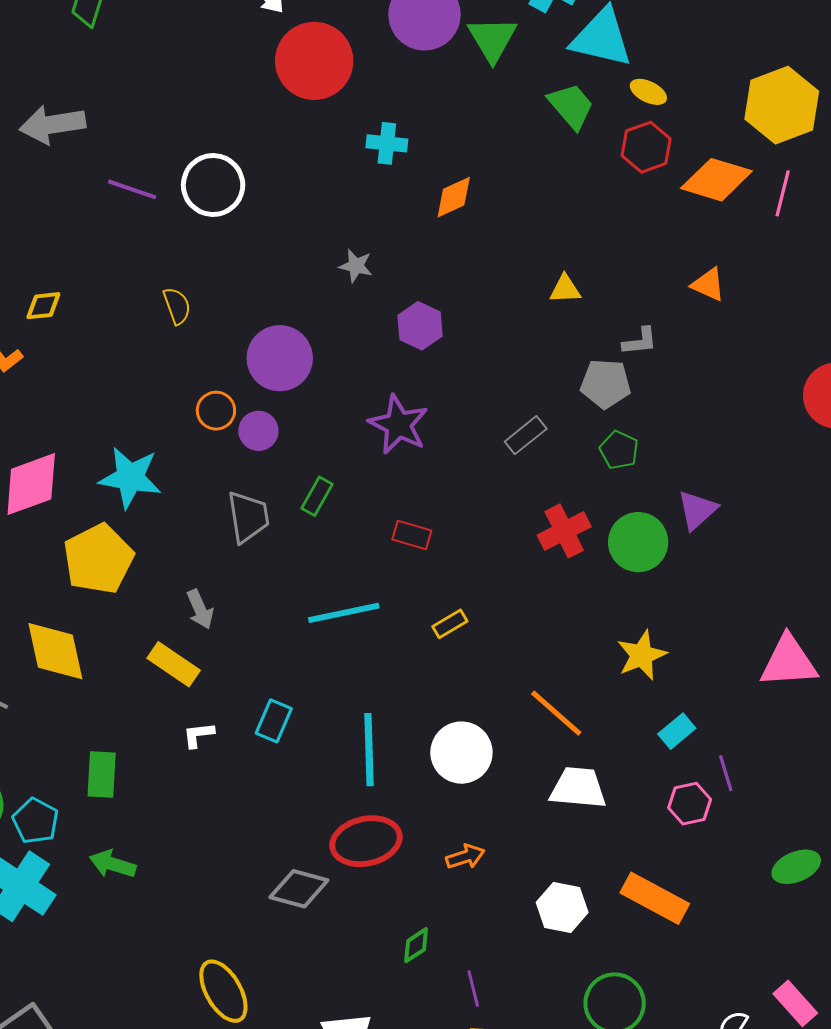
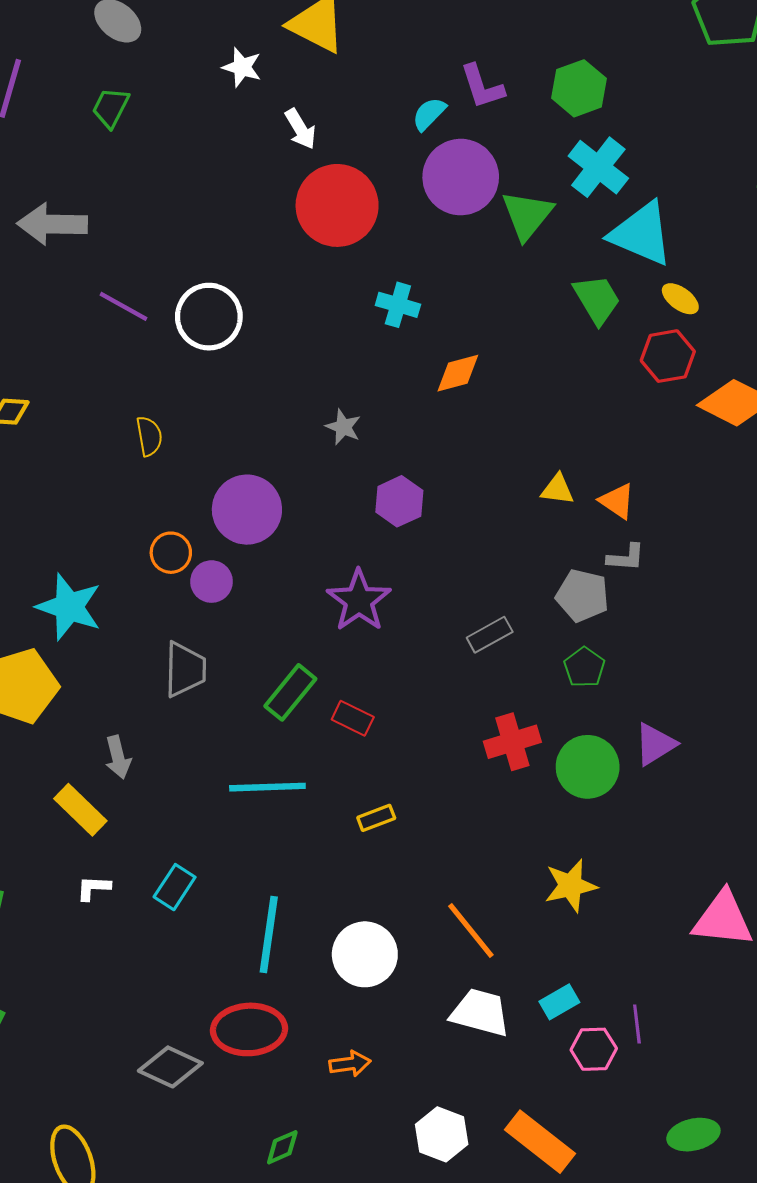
orange triangle: (708, 285) -> (617, 501), moved
green rectangle: (317, 496) -> (290, 692), moved, size x1.4
cyan rectangle: (677, 731) -> (559, 1002), moved

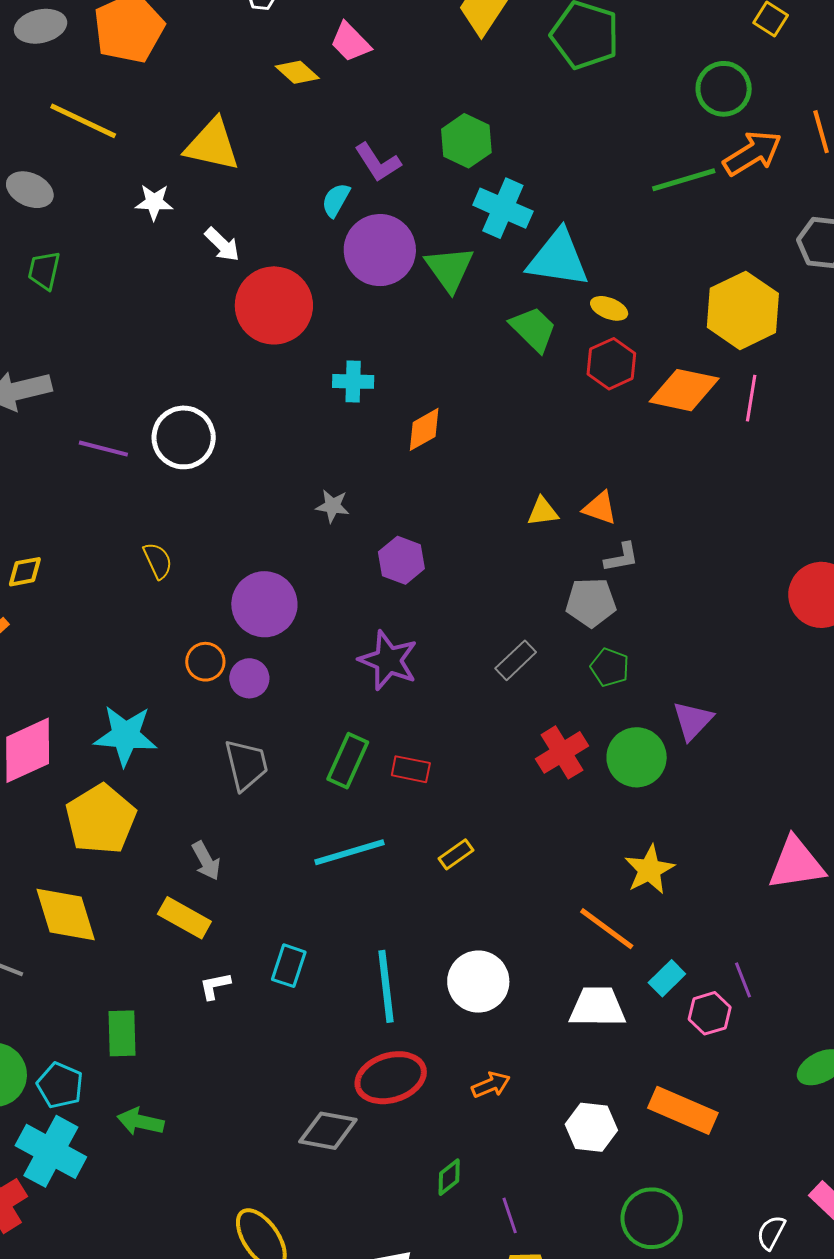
orange line: (471, 930) -> (607, 929), moved

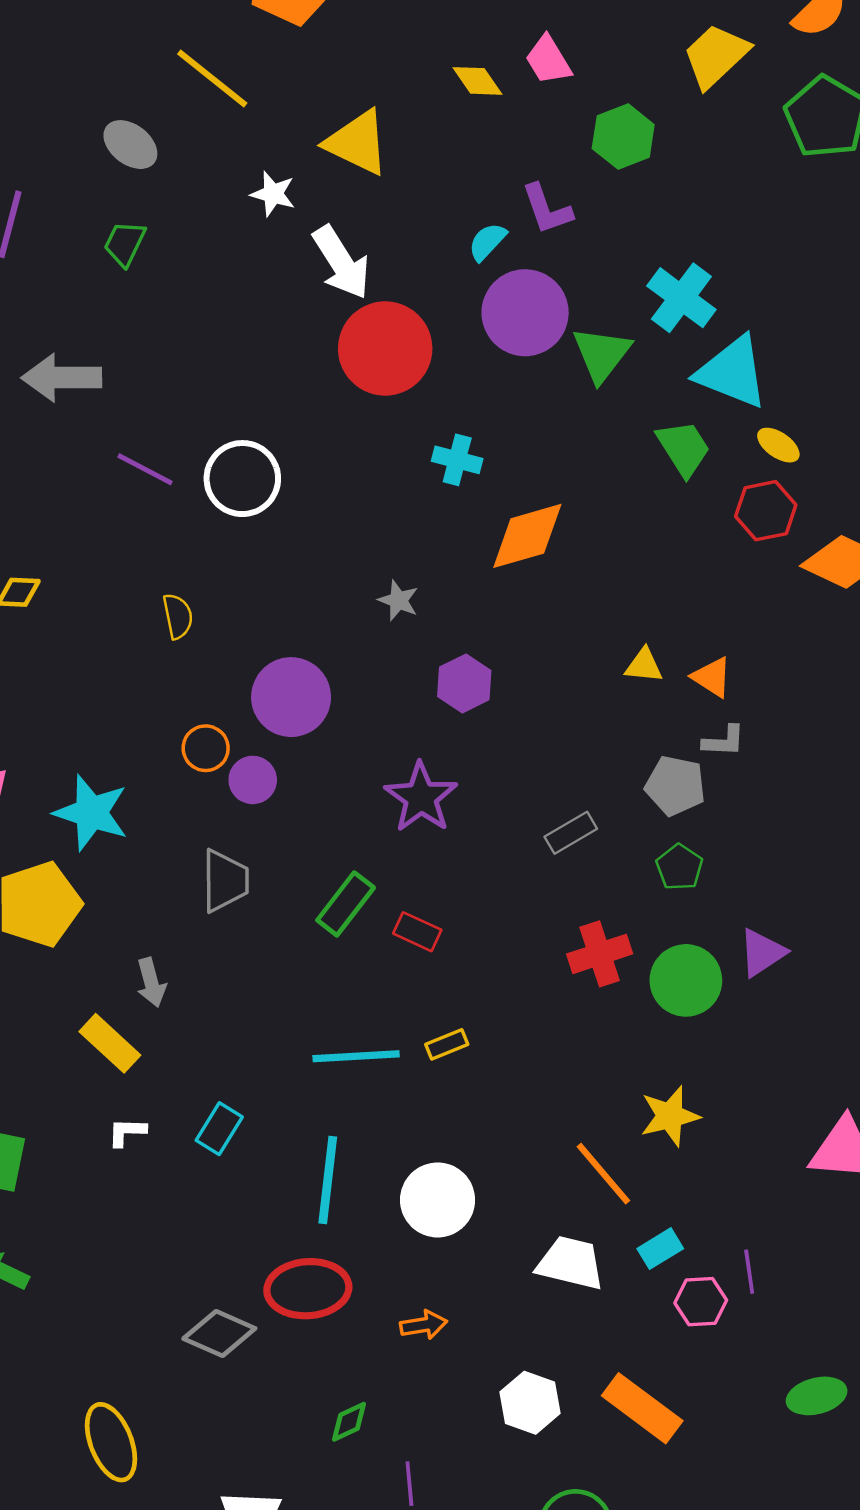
green hexagon: (466, 141) -> (623, 137), moved
white arrow: (222, 245) -> (341, 262), size x1.6
orange diamond: (424, 429) -> (527, 536), size x1.5
cyan line: (350, 852) -> (356, 1056), moved

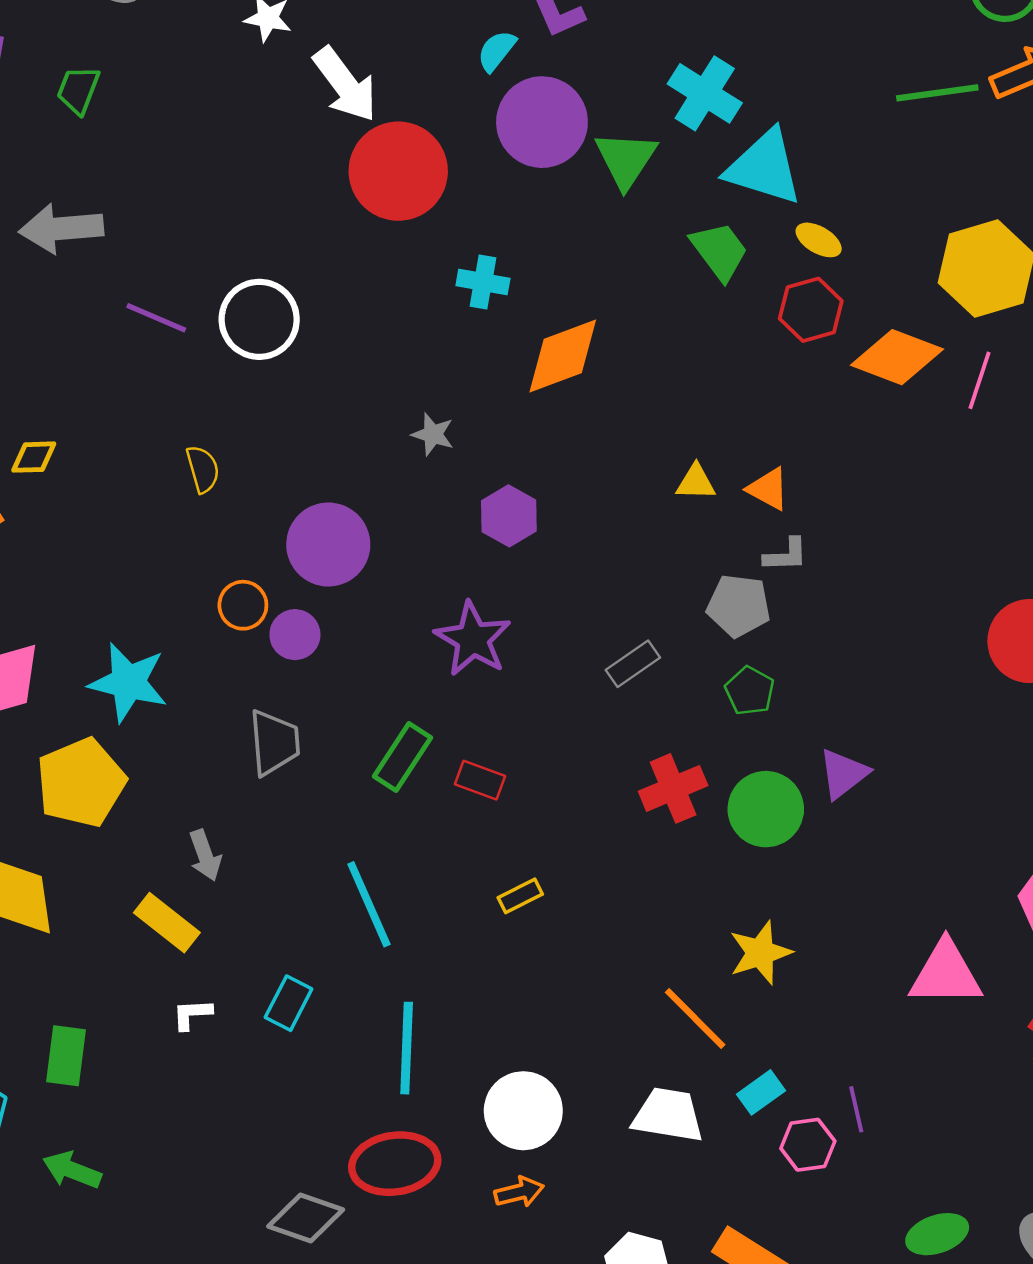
green trapezoid: (125, 243) -> (78, 90), moved
cyan line: (356, 1056) -> (369, 904), moved, turned 74
white circle: (438, 1200) -> (523, 1111), moved

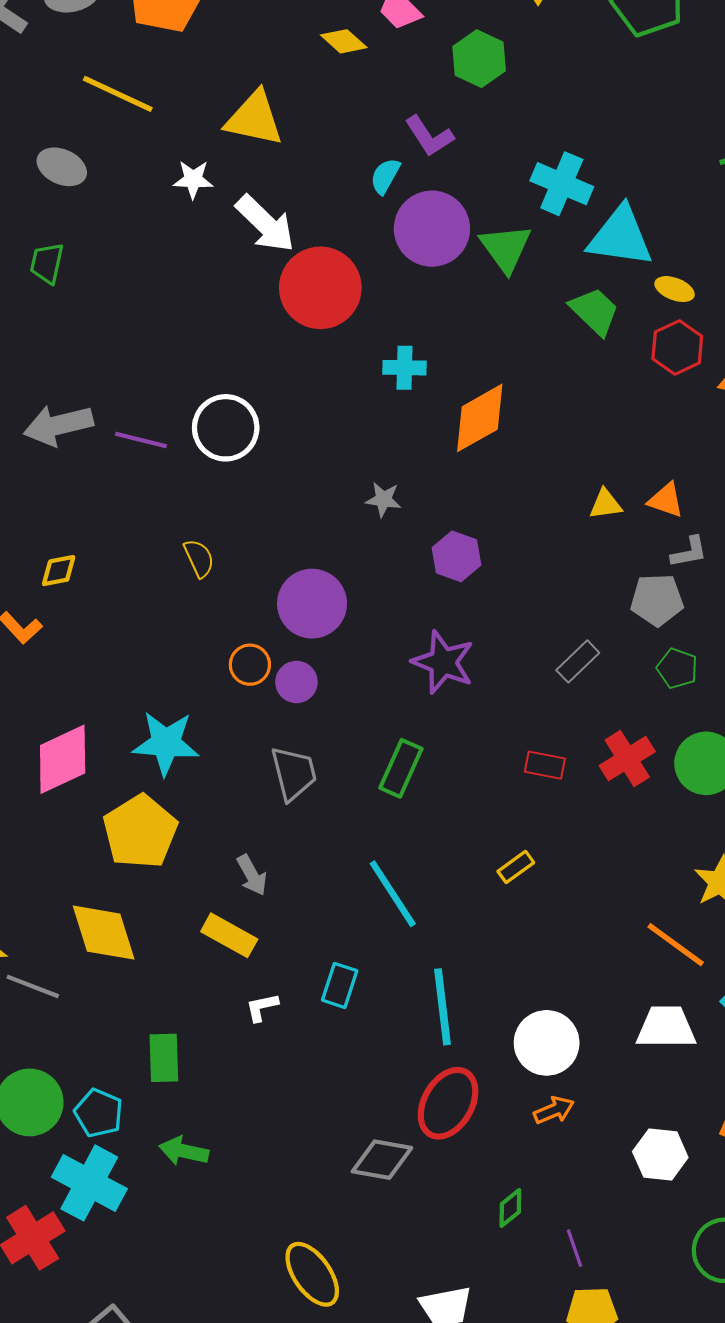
gray arrow: (61, 228) -> (58, 425), moved
red rectangle: (480, 780) -> (545, 765), moved
red ellipse: (395, 1164) -> (448, 1103), turned -42

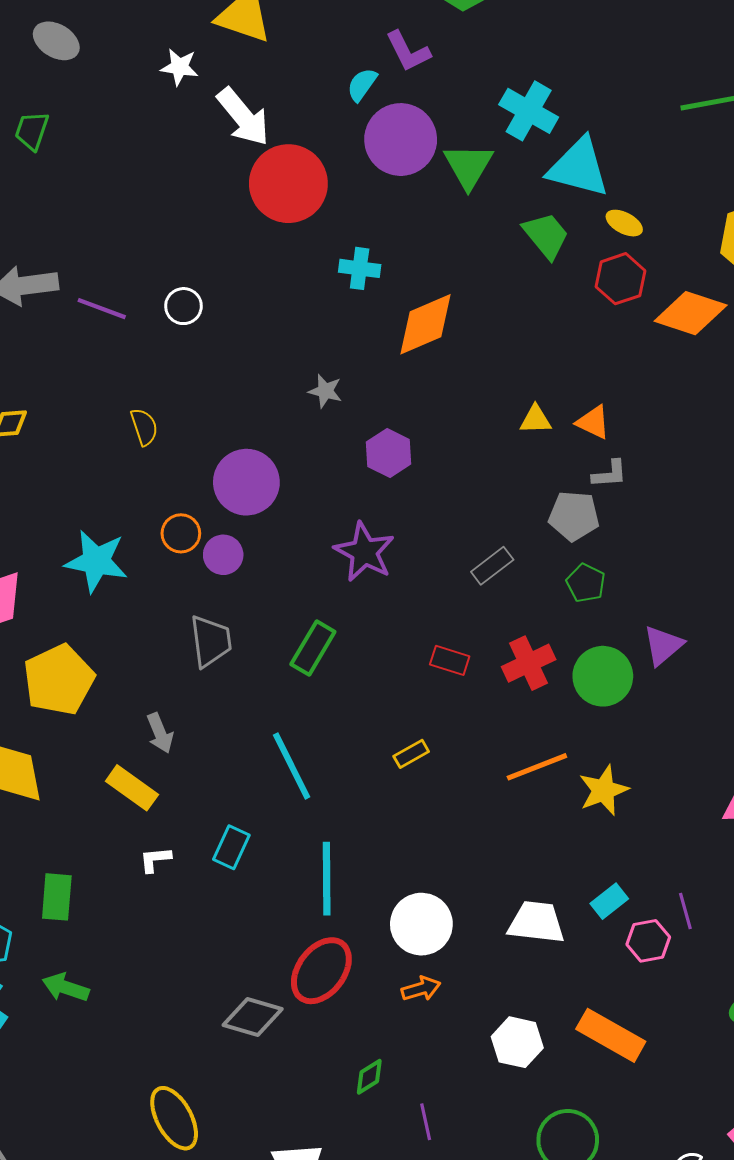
white circle: (226, 428) -> (183, 306), size x0.6
cyan star: (166, 743) -> (96, 561), moved
orange line: (676, 945) -> (537, 767), moved, turned -64

